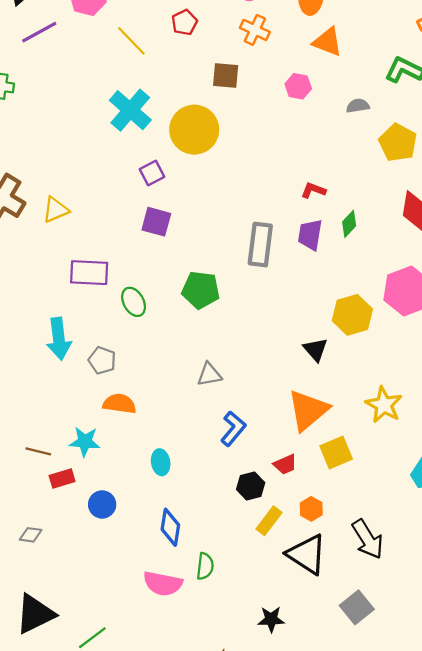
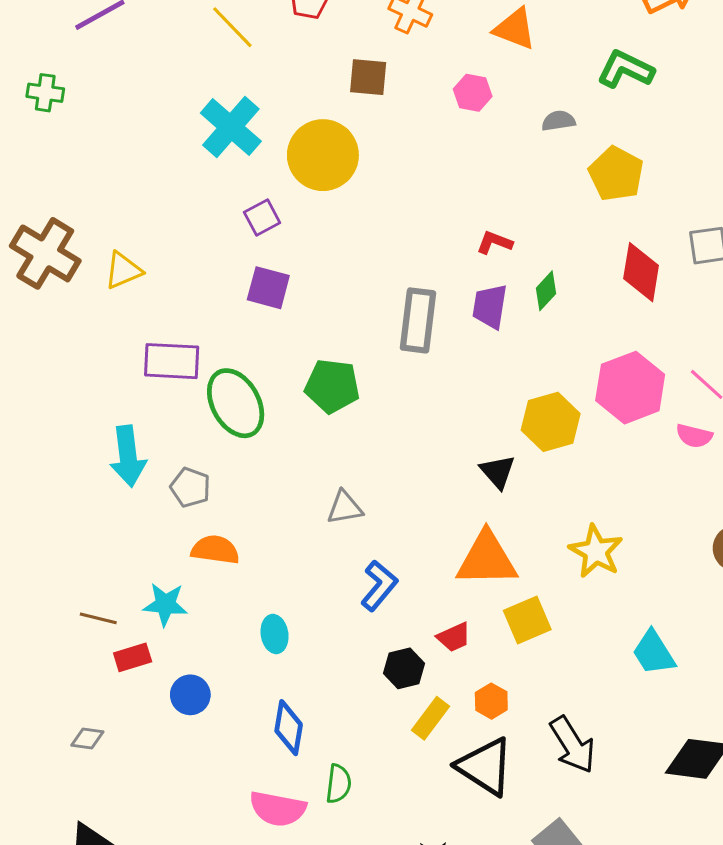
green ellipse: (134, 302) -> (236, 403), size x1.6
orange triangle: (308, 410) -> (487, 559), turned 39

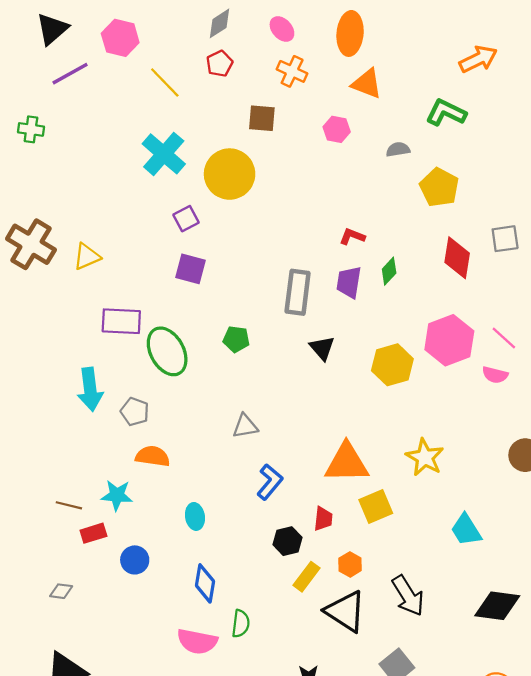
green pentagon: (332, 386) -> (236, 339), size x0.7
black triangle: (498, 472) -> (322, 348), moved
red trapezoid: (454, 637) -> (323, 519), turned -60

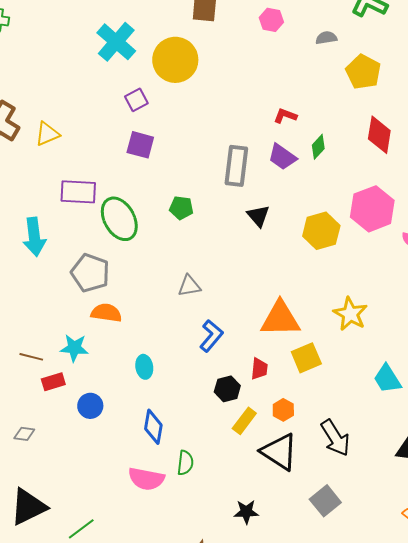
purple trapezoid: (349, 282) -> (282, 157), turned -64
cyan arrow: (90, 389) -> (34, 237), moved
gray pentagon: (135, 412) -> (90, 273), size x1.5

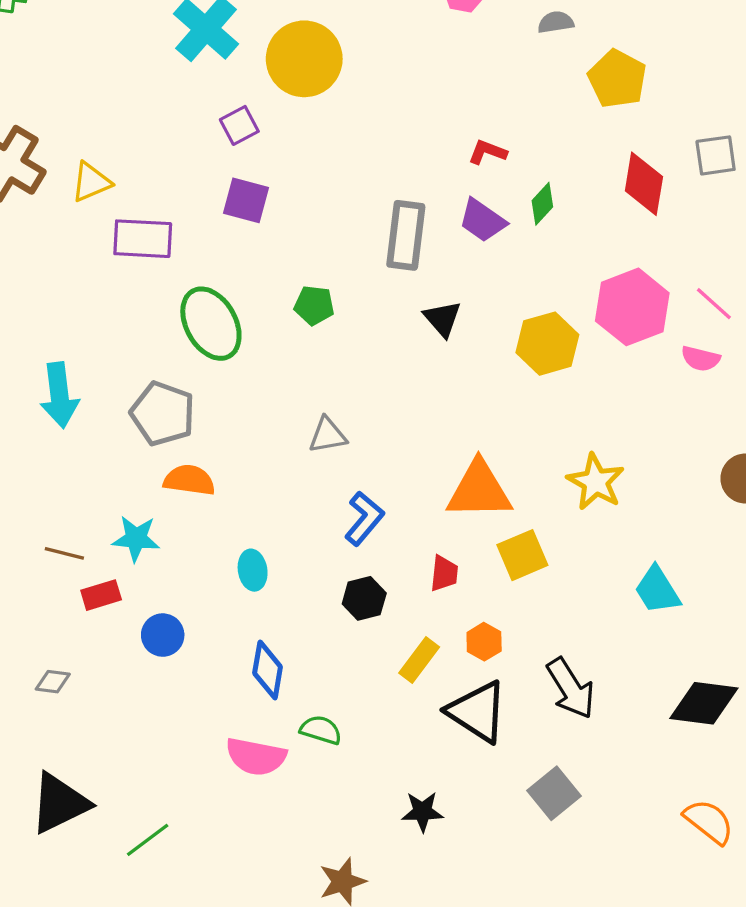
purple rectangle: (78, 192) -> (143, 239), moved
cyan arrow: (34, 237) -> (59, 395), moved
black hexagon: (227, 389) -> (364, 598), moved
green semicircle: (185, 463) -> (321, 730), turned -80

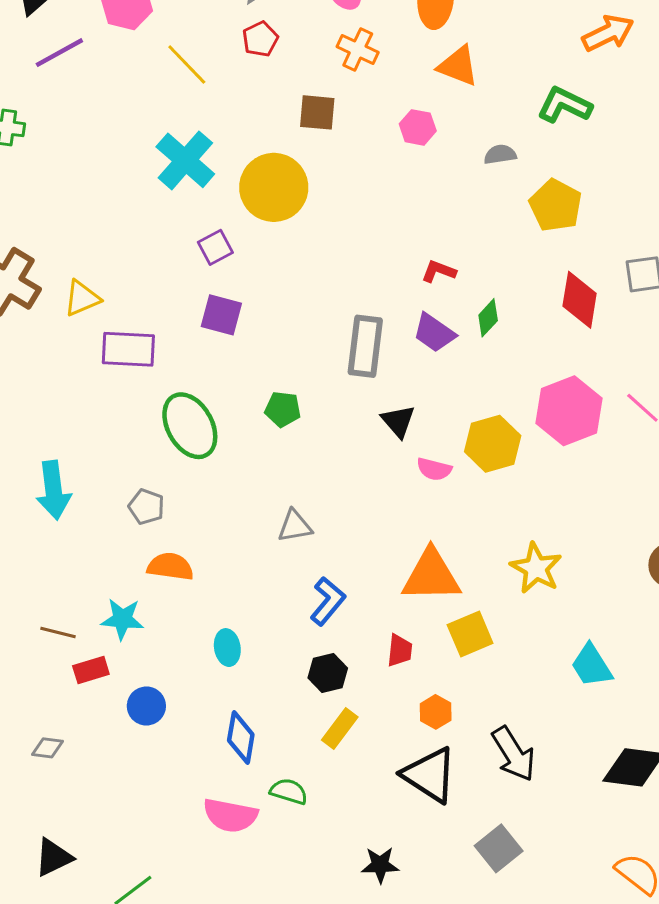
pink semicircle: (701, 359) -> (434, 469), moved
gray pentagon: (163, 414) -> (146, 507), size x0.6
yellow rectangle: (419, 660) -> (340, 728), moved
black triangle: (59, 803) -> (53, 857), size x0.7

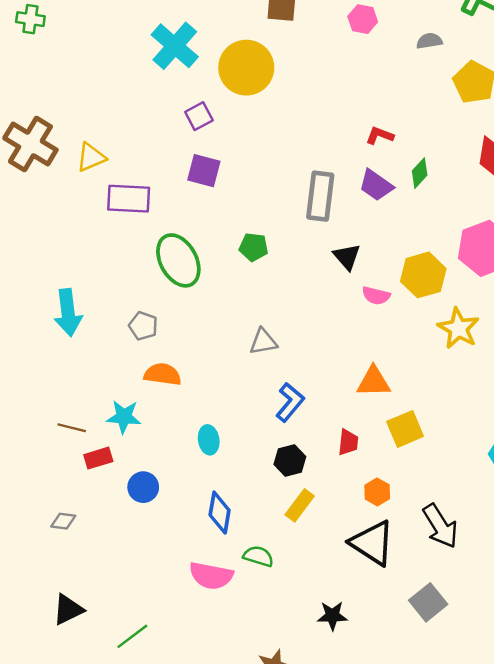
yellow star: (536, 568) -> (458, 328), moved
orange triangle: (431, 576) -> (374, 382), size x0.7

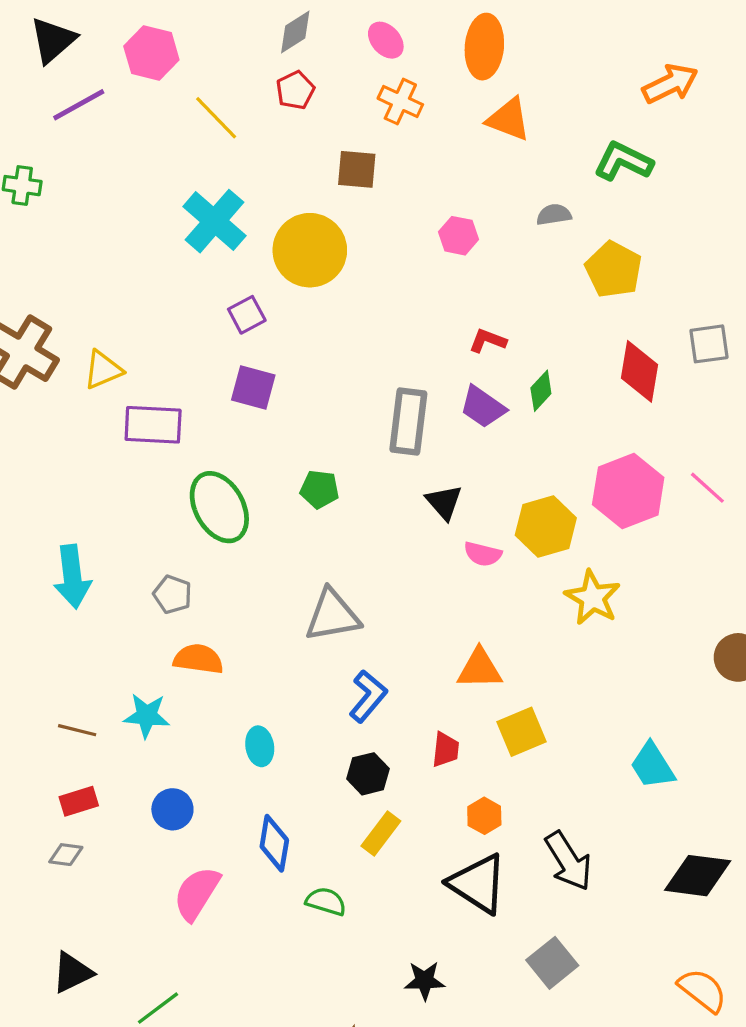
pink hexagon: (363, 19) -> (459, 236), moved
gray triangle: (263, 342) -> (332, 615), size x1.5
red rectangle: (98, 458) -> (79, 801), moved
pink semicircle: (211, 576) -> (197, 893), moved, turned 111

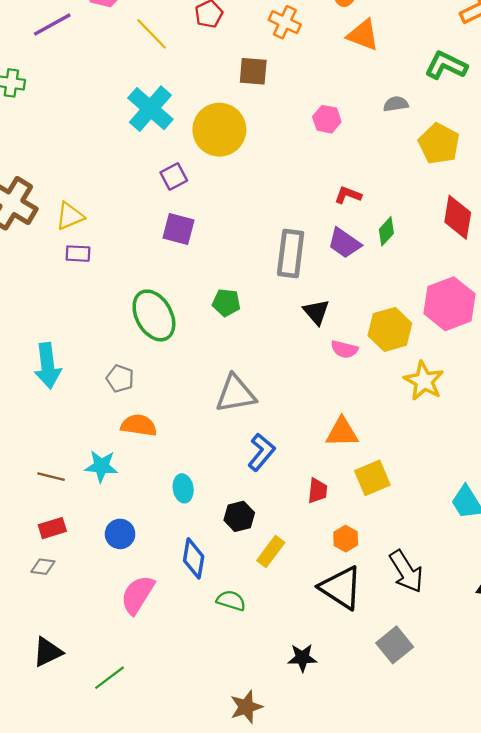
purple rectangle: (153, 425) -> (78, 254), moved, size x0.6
black hexagon: (368, 774) -> (239, 516), moved

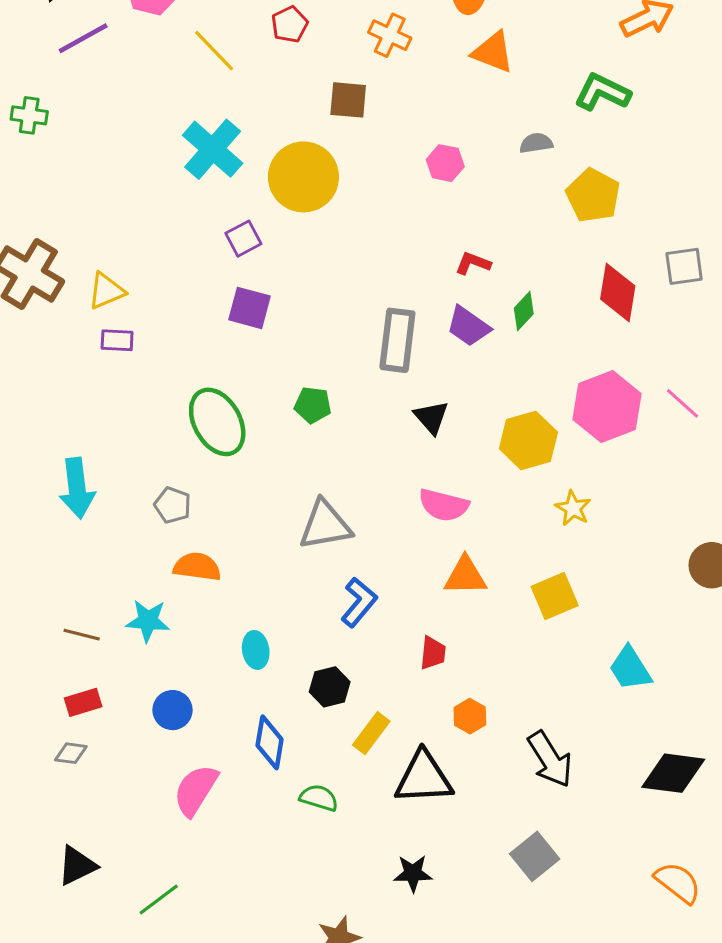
pink semicircle: (344, 349) -> (444, 505), moved, size x1.4
yellow star: (424, 381) -> (573, 508), size x0.7
yellow square: (372, 478) -> (555, 596), moved
black triangle: (341, 588) -> (424, 778), moved, turned -36

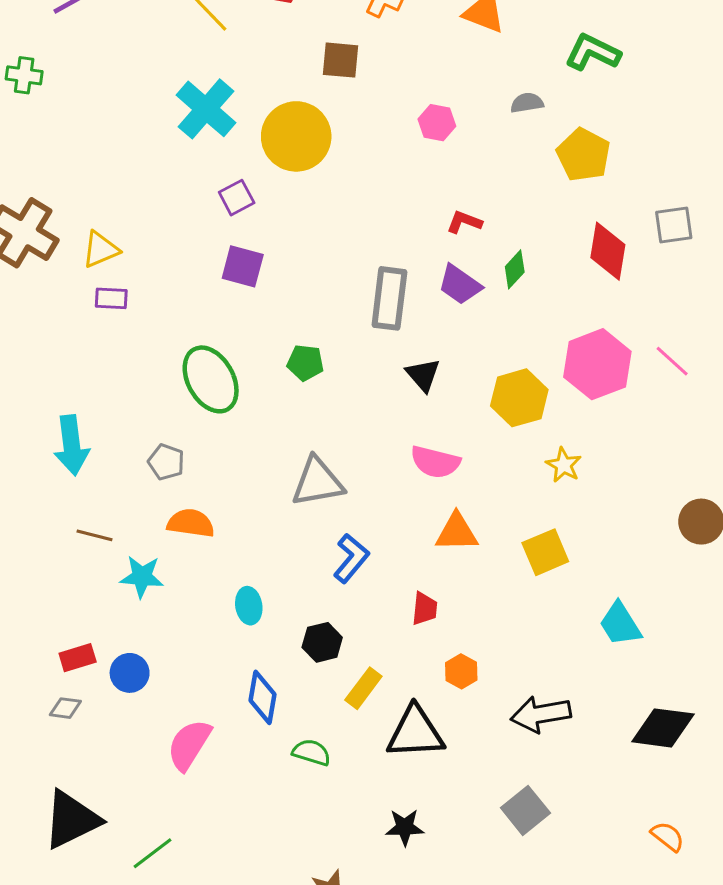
brown line: (82, 635) -> (94, 535), moved
blue circle: (173, 710) -> (130, 673), moved
black arrow: (550, 759) -> (541, 714), turned 112
black triangle: (77, 866) -> (72, 820), size x1.5
orange semicircle: (678, 883) -> (668, 836), size x0.7

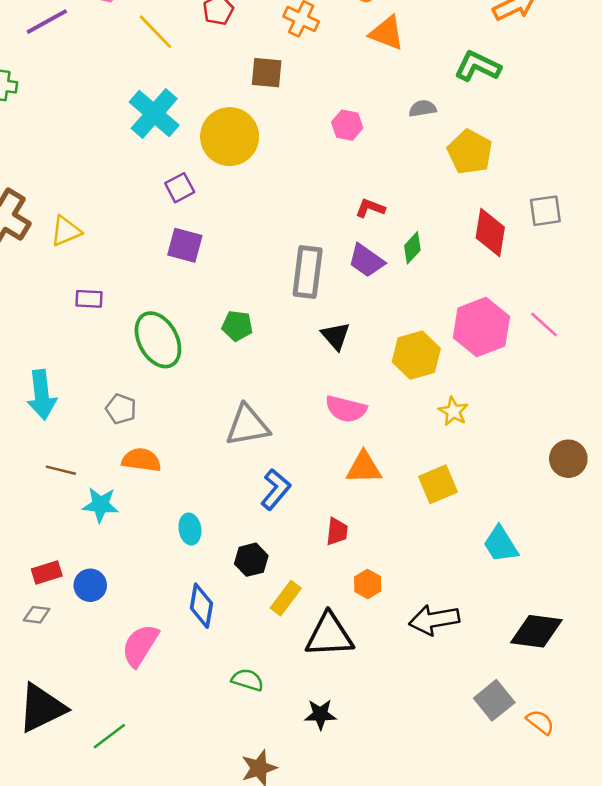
purple rectangle: (111, 298) -> (89, 299), moved
green semicircle: (311, 752) -> (247, 680), moved
gray square: (525, 810) -> (494, 700), moved

